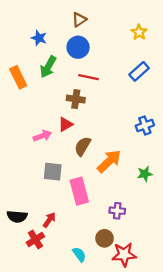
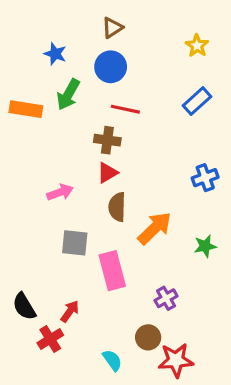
orange rectangle: (18, 77) -> (26, 109), turned -55
red triangle: (65, 124) -> (107, 173), moved
brown semicircle: (83, 146) -> (117, 207), turned -30
purple cross: (117, 211) -> (166, 298), turned -35
black semicircle: (17, 216) -> (24, 306), turned 54

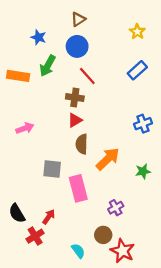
red line: (125, 109) -> (87, 76), turned 36
pink arrow: (60, 192) -> (25, 128), moved
red star: (176, 360) -> (123, 251), turned 30

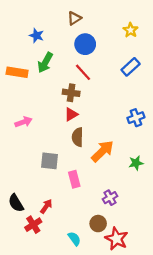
blue circle: (77, 46) -> (85, 44), moved
pink rectangle: (78, 188) -> (74, 179), size x0.7

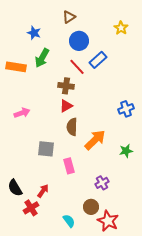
blue rectangle: (131, 67) -> (98, 60), moved

